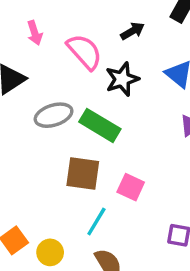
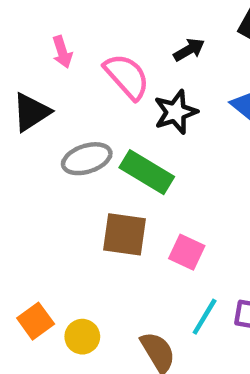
cyan line: (96, 222) -> (205, 317), moved

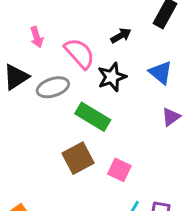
gray ellipse: (87, 159) -> (53, 87), moved
brown square: (125, 234) -> (78, 158), turned -36

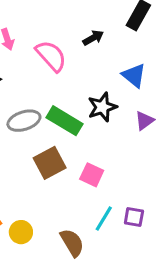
black star: (112, 77) -> (102, 107), moved
gray ellipse: (53, 87) -> (24, 121), moved

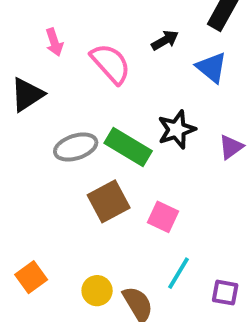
blue triangle: (134, 75) -> (212, 67), moved
purple square: (134, 217) -> (225, 293), moved
yellow circle: (21, 232) -> (97, 291), moved

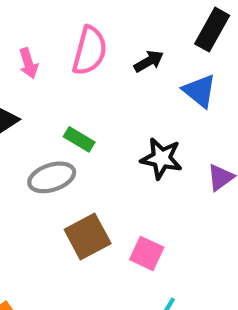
pink semicircle: (111, 64) -> (90, 51), moved, turned 57
black star: (177, 130) -> (161, 158), turned 30
green rectangle: (128, 147) -> (79, 139), moved, size x0.6

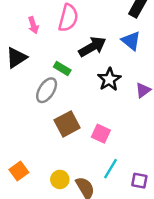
black arrow: (149, 61) -> (92, 47), moved, size x1.6
black star: (161, 158) -> (109, 79), turned 30
gray ellipse: (52, 177) -> (47, 90), turned -40

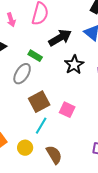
cyan line: (110, 169) -> (41, 126), moved
yellow circle: (60, 179) -> (25, 148), moved

